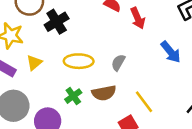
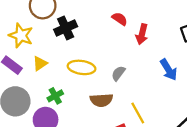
red arrow: (138, 18) -> (142, 34), turned 30
green cross: (73, 96) -> (55, 96), moved

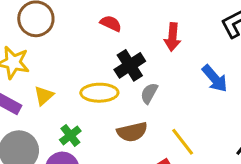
red semicircle: (120, 19) -> (111, 23), moved
black cross: (66, 28) -> (130, 65), moved

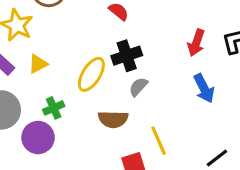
red arrow: (172, 37) -> (196, 43), moved
yellow ellipse: (99, 93) -> (91, 74), turned -72

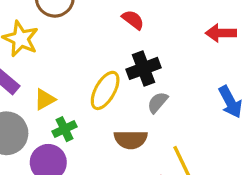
red arrow: (196, 43) -> (221, 33), moved, turned 72
yellow triangle: (38, 64) -> (45, 99), moved

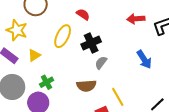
yellow ellipse: (105, 90) -> (63, 36), moved
yellow triangle: (45, 99) -> (34, 55), moved

